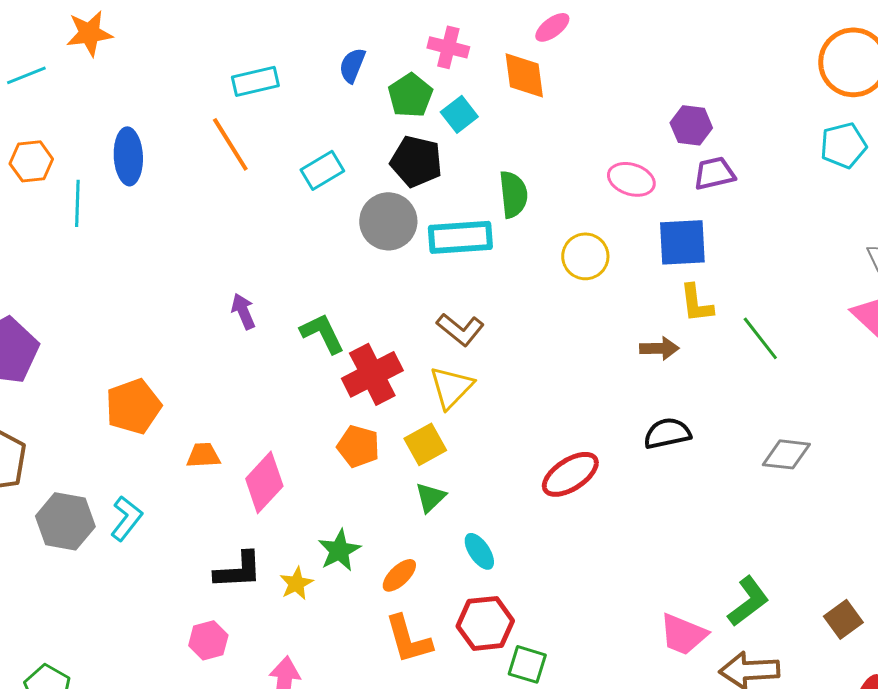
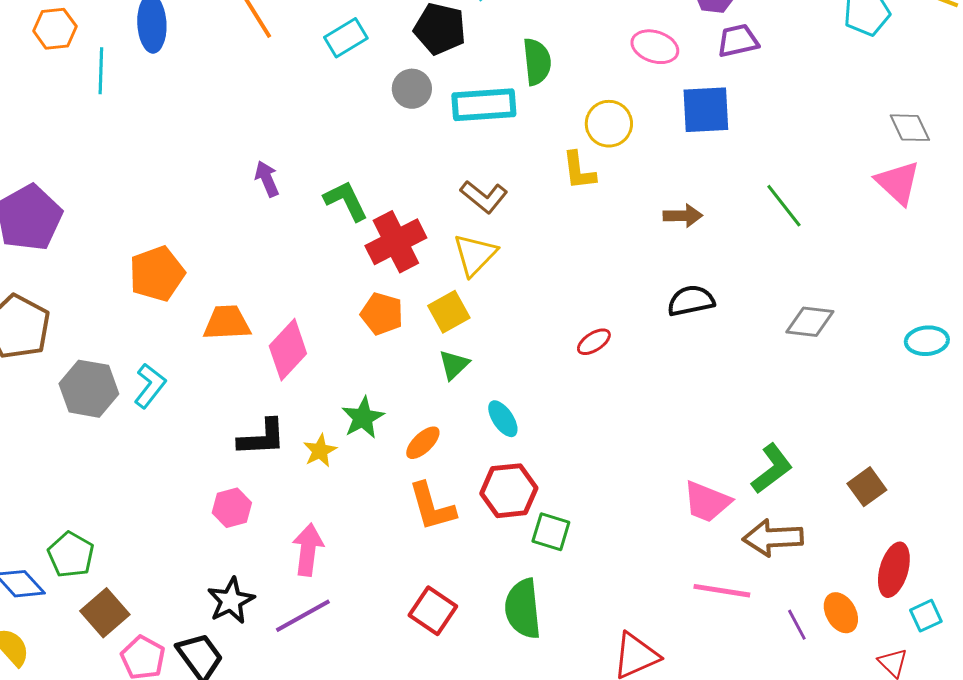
gray circle: (388, 221) -> (412, 89), size x0.7
yellow L-shape: (696, 303) -> (579, 171), moved
orange trapezoid: (203, 455) -> (227, 323), size x1.4
red ellipse: (570, 474) -> (594, 342), size x0.6

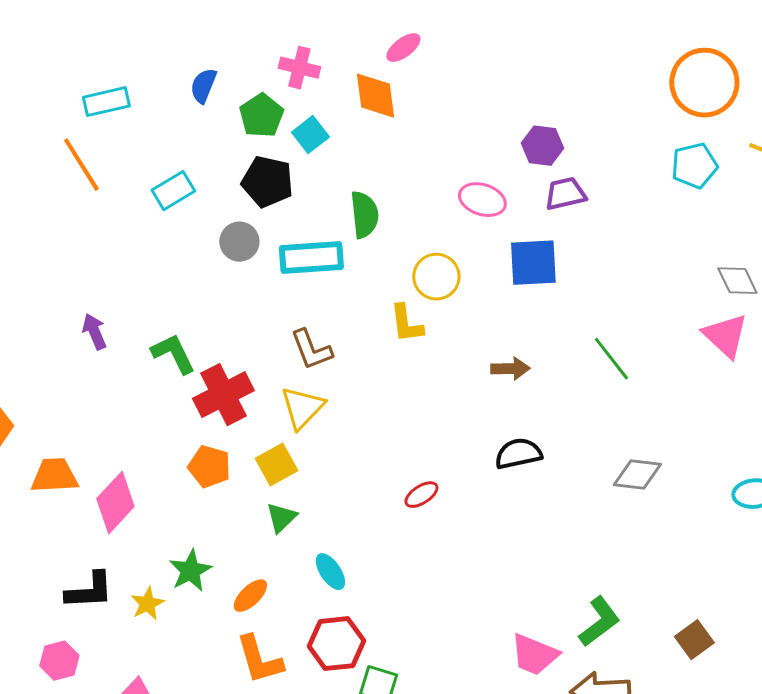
brown L-shape: (484, 197) -> (311, 350), turned 30

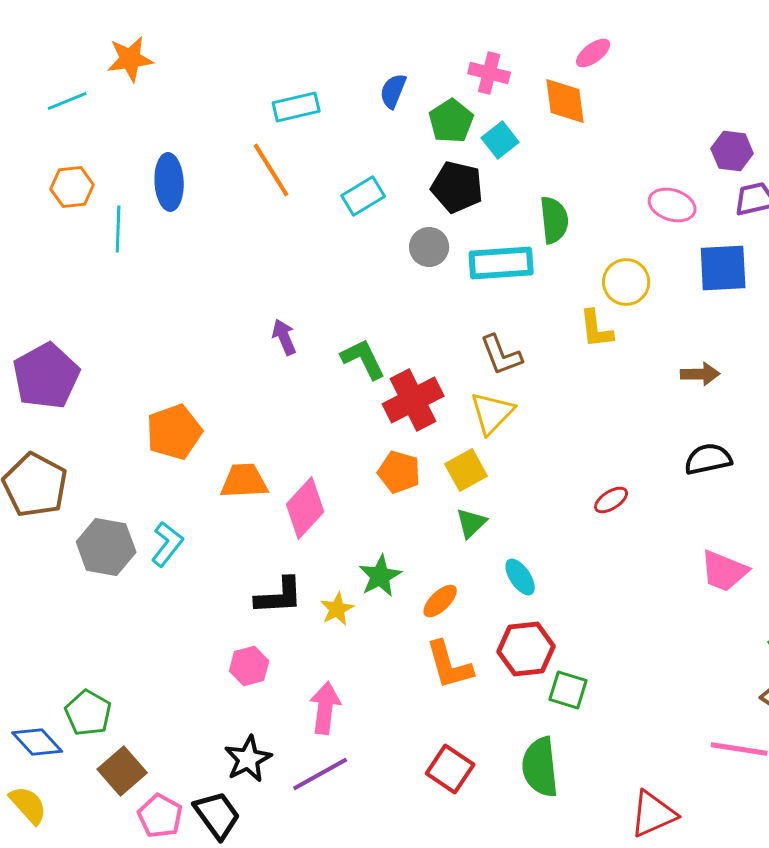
pink trapezoid: (534, 655) -> (724, 571), moved

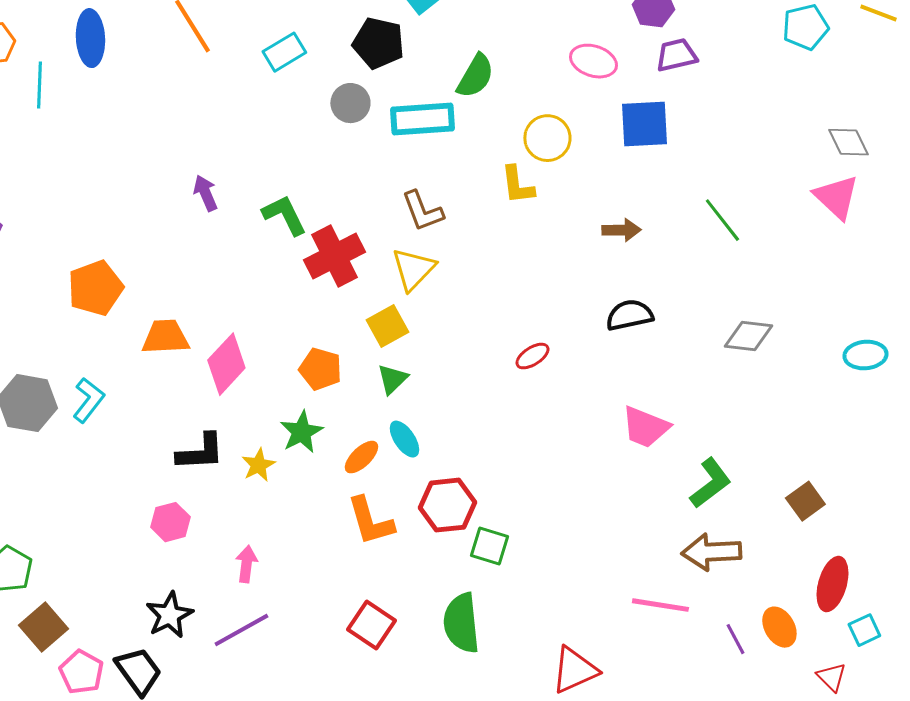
green semicircle: (554, 220) -> (475, 76), turned 36
orange pentagon: (399, 472) -> (320, 369), moved
cyan ellipse: (520, 577) -> (404, 439), moved
pink arrow: (325, 708) -> (246, 564), size x0.7

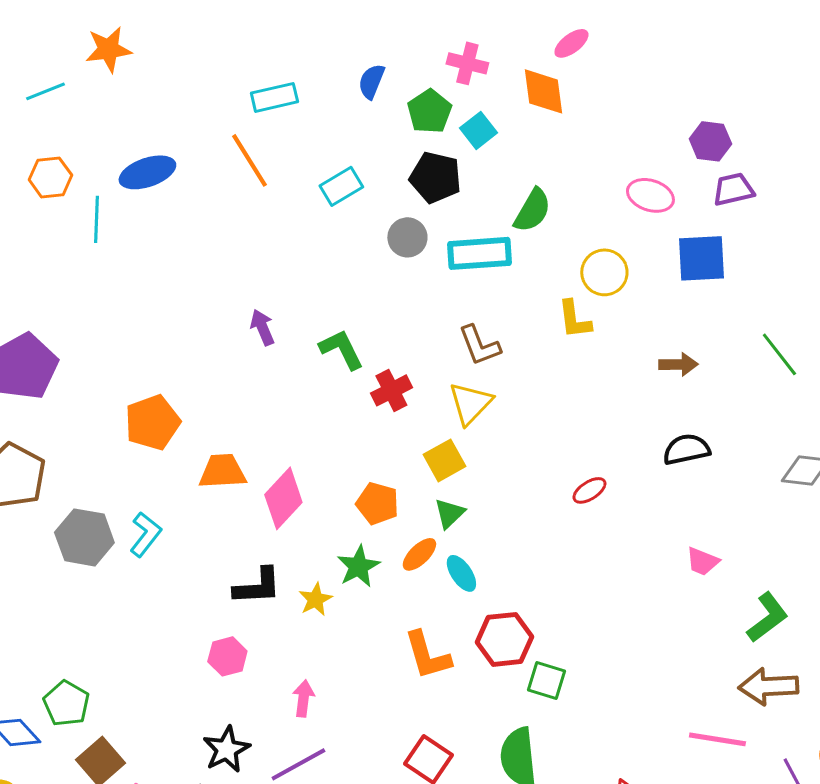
blue ellipse: (90, 38) -> (147, 172), turned 74
red cross: (334, 256) -> (391, 390), size x0.7
pink trapezoid: (645, 427) -> (702, 561), size x0.7
orange ellipse: (361, 457) -> (419, 554), moved

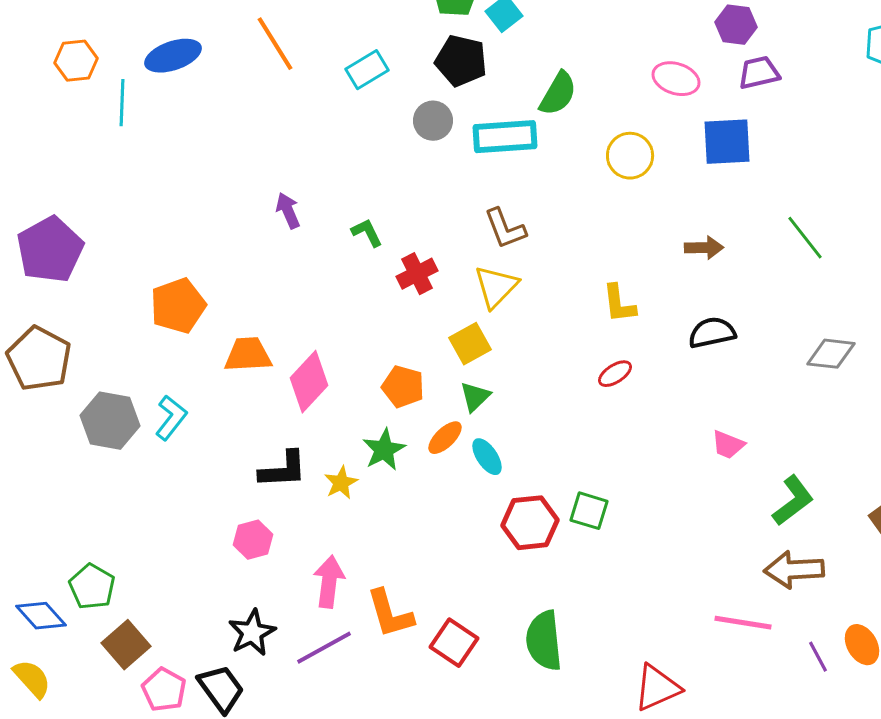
yellow L-shape: (574, 319) -> (619, 304), moved
green L-shape: (341, 349) -> (367, 233), size x0.7
orange L-shape: (427, 655) -> (390, 614), moved
green square: (546, 680) -> (589, 511), moved
pink arrow: (303, 698) -> (329, 582), size x1.4

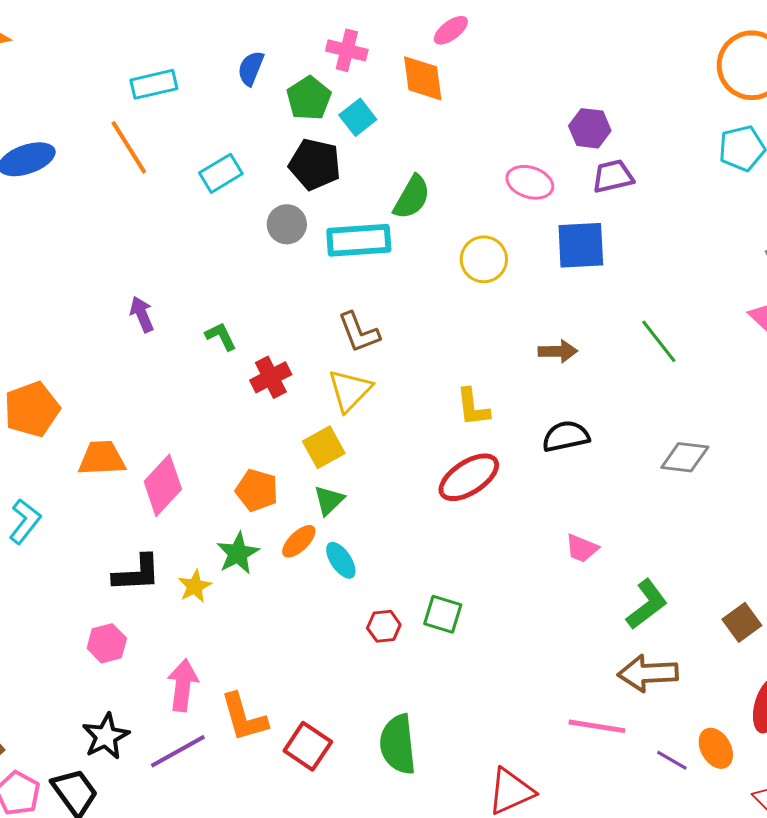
red ellipse: (615, 374) -> (469, 477), size x1.8
red hexagon: (530, 523) -> (384, 626), size x0.6
purple line: (818, 657) -> (672, 760), turned -32

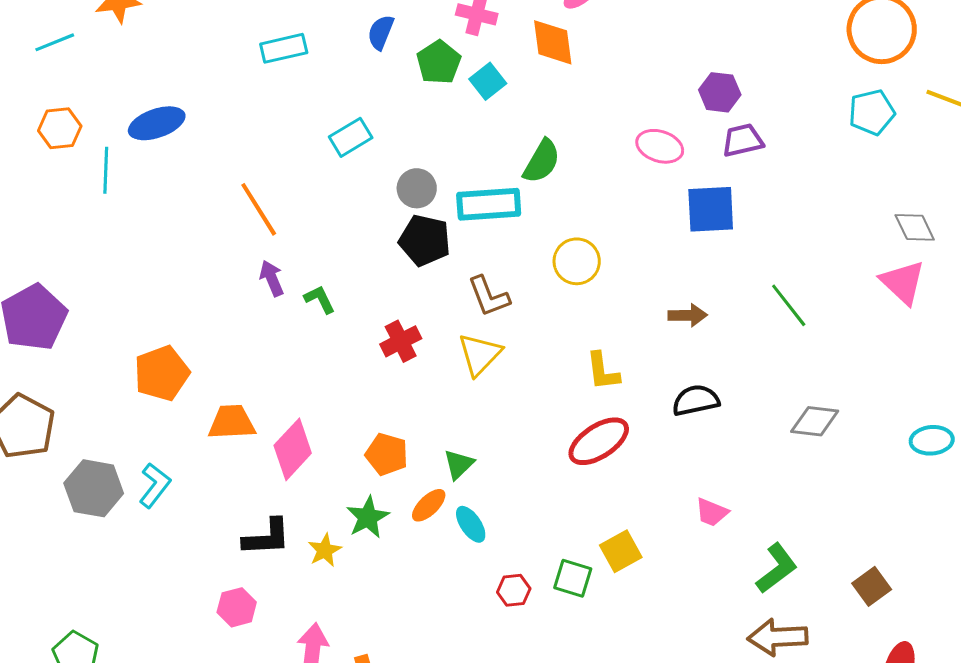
orange line: (129, 147) -> (259, 209), moved
black pentagon: (315, 164) -> (425, 240), moved
yellow circle: (484, 259) -> (577, 261), moved
green L-shape: (221, 336) -> (320, 299), moved
yellow square: (324, 447) -> (621, 551), moved

